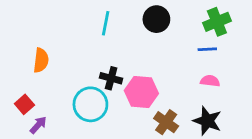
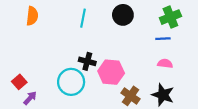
orange semicircle: (41, 60) -> (32, 16), moved

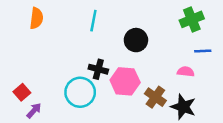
black circle: (123, 15) -> (136, 40), moved
blue line: (163, 39) -> (203, 51), moved
brown cross: (130, 96) -> (155, 97), moved

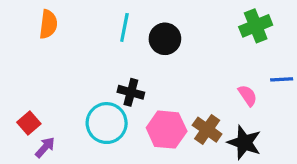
black circle: (136, 40) -> (165, 39), moved
blue line: (203, 51) -> (282, 79), moved
pink semicircle: (186, 72) -> (248, 96), turned 49
pink hexagon: (125, 81) -> (167, 130), moved

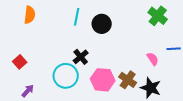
green cross: (256, 26) -> (158, 16), turned -30
black cross: (131, 92) -> (81, 57), turned 35
red square: (29, 123) -> (20, 62), moved

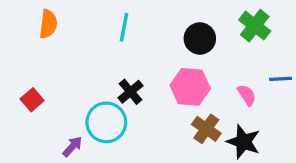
black circle: (102, 24) -> (200, 38), moved
pink hexagon: (103, 80) -> (190, 87), moved
purple arrow: (28, 91) -> (72, 147), moved

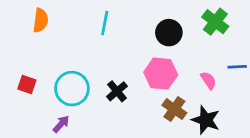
black cross: (130, 92) -> (117, 91), moved
red square: (32, 100) -> (27, 84), turned -30
cyan circle: (106, 122) -> (72, 89), moved

